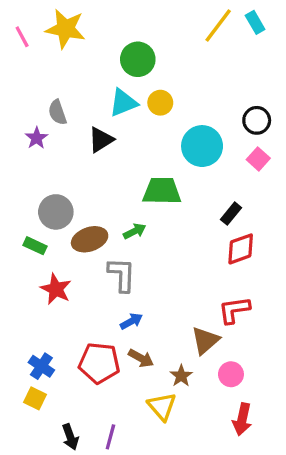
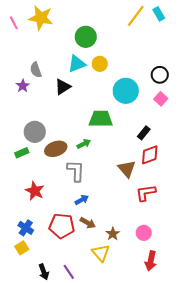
green rectangle: (35, 246) -> (22, 153), turned -48
red star: (56, 289) -> (35, 191), moved
brown triangle: (205, 340) -> (127, 169), moved, turned -30
yellow square: (35, 398) -> (22, 248), turned 32
purple line: (110, 437) -> (69, 272), turned -49

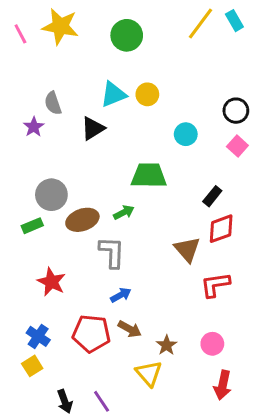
green circle: (86, 37) -> (127, 35), moved
cyan circle: (126, 91) -> (186, 134), size x0.6

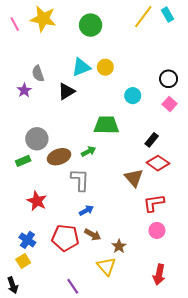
red diamond: (221, 229) -> (158, 163), turned 55
pink circle: (212, 344) -> (157, 230), moved
black arrow: (65, 401) -> (13, 285), moved

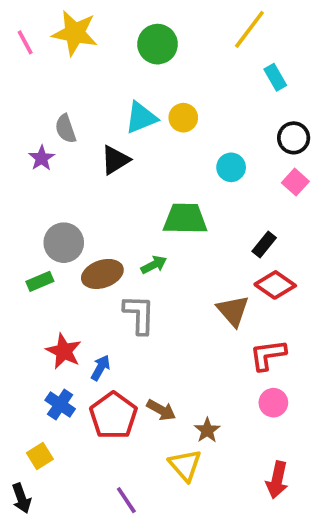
cyan rectangle: (167, 15) -> (275, 77), moved
blue arrow: (86, 210) -> (101, 368), moved, turned -32
red pentagon: (65, 238) -> (113, 416), turned 30
blue cross: (27, 240) -> (60, 405), moved

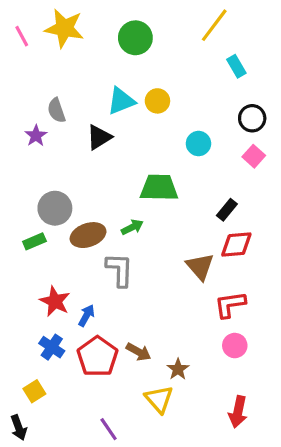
red diamond: (275, 285) -> (236, 245), turned -40

